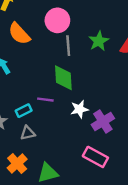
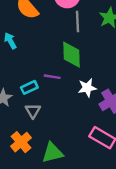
gray triangle: (28, 133) -> (33, 111), turned -49

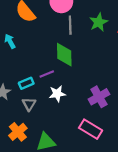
purple line: (52, 77) -> (47, 74), turned -32
white star: (87, 88) -> (57, 94), moved

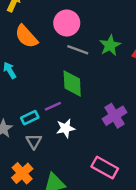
gray line: (70, 25) -> (78, 50), turned -66
purple cross: (99, 97) -> (115, 116), moved

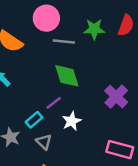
green star: (110, 45) -> (94, 29), turned -30

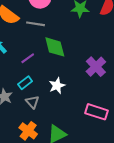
gray line: (64, 41) -> (35, 24), moved
purple line: (54, 103) -> (28, 58), moved

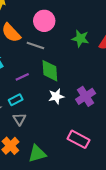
white star: (57, 86) -> (56, 96), moved

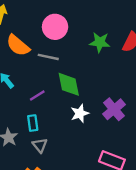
cyan rectangle: (16, 100) -> (33, 123), turned -64

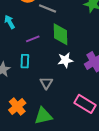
gray triangle: (40, 145) -> (46, 83), moved

